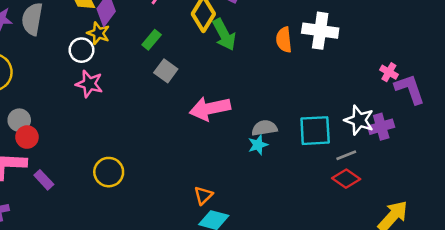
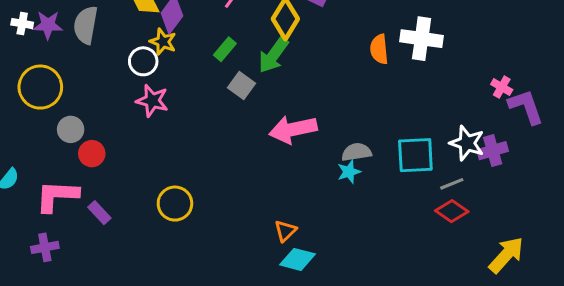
green arrow: (224, 35) -> (273, 55), moved, turned 64
gray circle: (19, 120) -> (71, 129), moved
red circle: (27, 137) -> (92, 154), moved

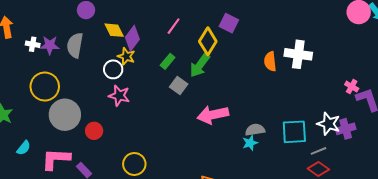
gray circle: (71, 129) -> (65, 115), size x1.8
red circle: (92, 154) -> (94, 131), moved

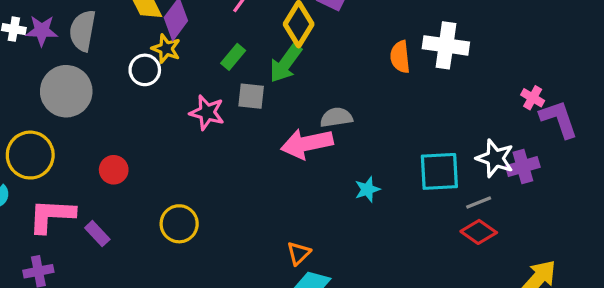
gray square: (179, 86) -> (251, 96), turned -30
yellow circle: (45, 87) -> (30, 155), moved
pink star: (119, 96) -> (207, 112), moved
gray circle: (65, 115) -> (66, 91), moved
gray semicircle: (255, 130) -> (336, 117), moved

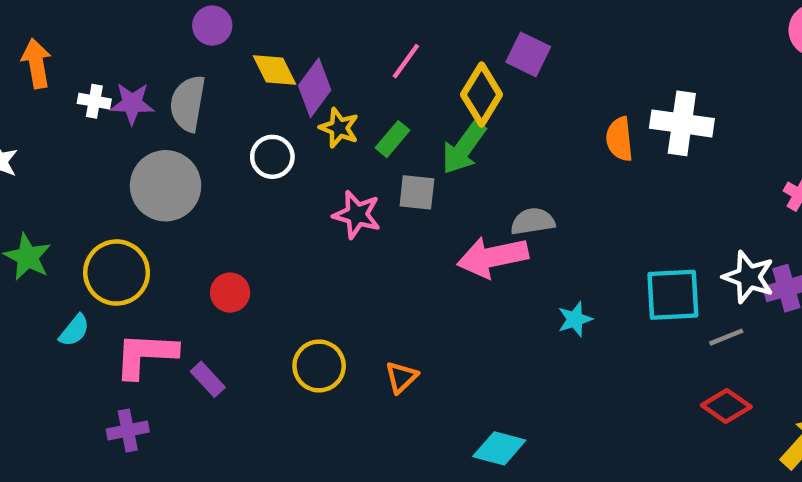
yellow star: (166, 49) -> (339, 128), moved
red diamond: (479, 232) -> (726, 406), moved
orange triangle: (299, 253) -> (401, 377), moved

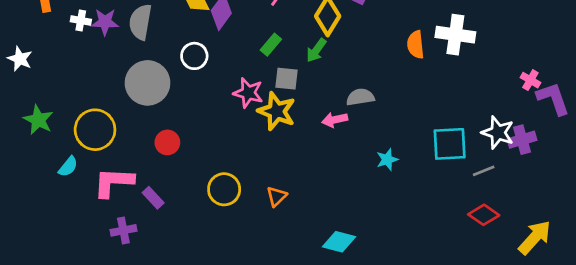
yellow star: (339, 128) -> (277, 111), moved, size x1.5
green arrow: (464, 148) -> (316, 50), size x0.7
gray circle: (166, 186) -> (148, 83), moved
pink arrow: (493, 257) -> (335, 120), size x0.6
purple cross: (128, 431) -> (123, 230), moved

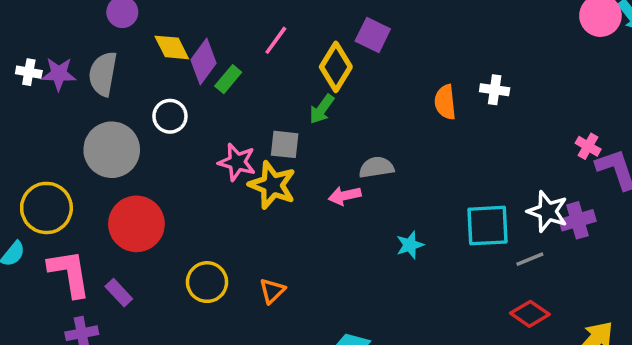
white cross: (455, 35) -> (495, 90), size x0.6
green rectangle: (271, 45) -> (228, 79), moved
red circle: (167, 142) -> (136, 224), size x1.8
pink L-shape: (113, 182) -> (69, 273), turned 78

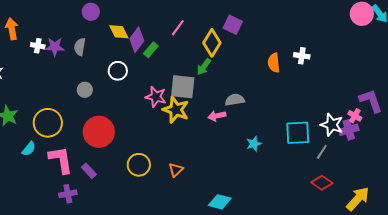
gray semicircle: (103, 74) -> (80, 47), size x0.7
gray square: (285, 144) -> (183, 87), size x1.5
pink cross: (588, 146) -> (355, 116), moved
gray circle: (112, 150) -> (85, 90), size x0.5
gray line: (530, 259) -> (322, 152), turned -35

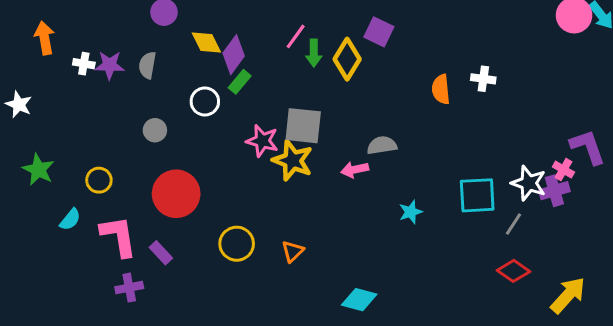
green rectangle: (151, 50) -> (240, 82), moved
green arrow: (204, 67) -> (314, 53), moved, turned -36
yellow circle: (48, 123) -> (99, 180), size x0.6

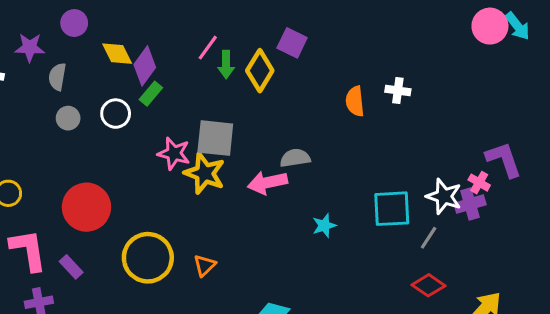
purple star: (110, 65) -> (30, 48), moved
gray circle: (155, 130) -> (68, 118), moved
pink arrow: (355, 170) -> (267, 183), size x1.4
yellow circle: (237, 244) -> (148, 258), size x1.4

